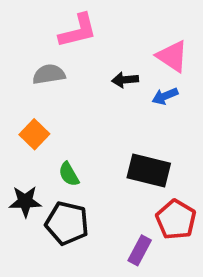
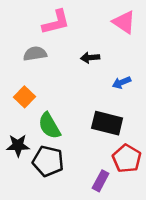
pink triangle: (172, 56) -> (124, 22), moved
blue arrow: (165, 96) -> (122, 82), moved
green semicircle: (69, 174) -> (49, 126), size x1.5

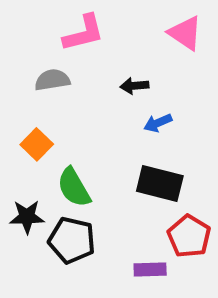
blue arrow: (122, 82) -> (158, 123), moved
purple rectangle: (101, 181) -> (150, 269), turned 60

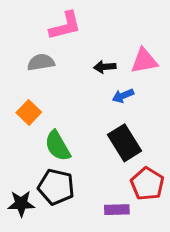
pink triangle: (185, 33) -> (144, 61), moved, turned -44
black rectangle: (160, 183) -> (125, 143), turned 44
black star: (27, 217) -> (21, 204), moved

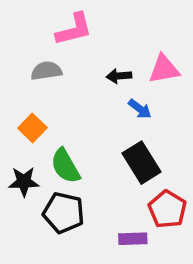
blue arrow: (123, 96) -> (140, 109), turned -120
black star: (21, 204) -> (24, 182), moved

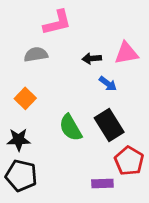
green semicircle: (65, 166) -> (71, 128), moved
black pentagon: (64, 213) -> (21, 176), moved

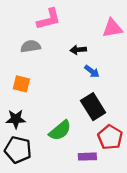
pink triangle: (126, 53) -> (112, 28), moved
orange square: (25, 98) -> (21, 84), turned -30
green semicircle: (71, 128) -> (60, 130), moved, turned -100

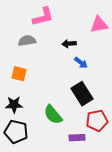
green semicircle: (60, 130) -> (53, 115), turned 90
red pentagon: (110, 137) -> (97, 121), turned 30

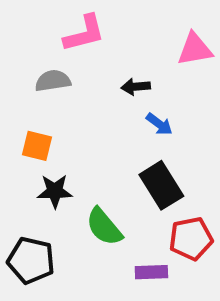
black star: (14, 105) -> (55, 191), moved

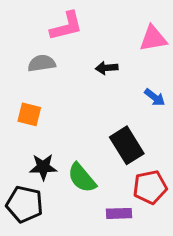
blue arrow: (159, 124) -> (155, 97), moved
black star: (55, 191) -> (43, 167), moved

